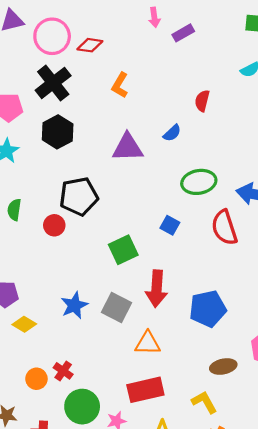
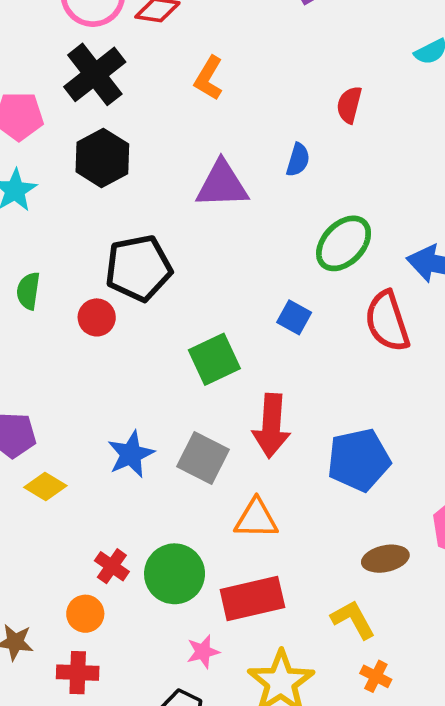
blue semicircle: (172, 133) -> (298, 160), turned -30
green ellipse: (199, 182) -> (344, 243), turned -36
orange circle: (36, 379) -> (85, 614), moved
green circle: (82, 407) -> (175, 574), moved

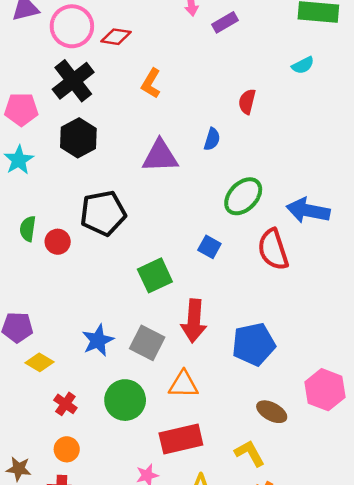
red circle: (97, 317) -> (58, 242), moved
brown ellipse: (385, 559) -> (272, 412), turned 40
red cross: (112, 566) -> (65, 404), moved
green circle: (175, 574) -> (125, 400), moved

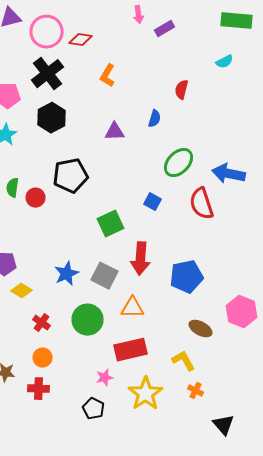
purple triangle: (160, 156) -> (114, 132), size x0.7

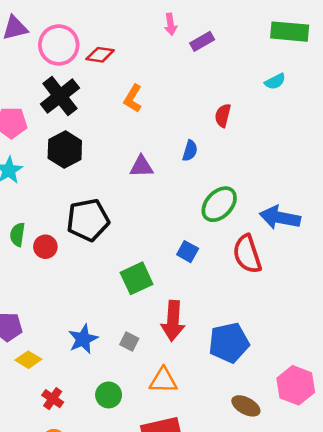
gray square: (104, 276) -> (129, 342), size x0.6
green circle: (88, 320) -> (109, 395), size x0.7

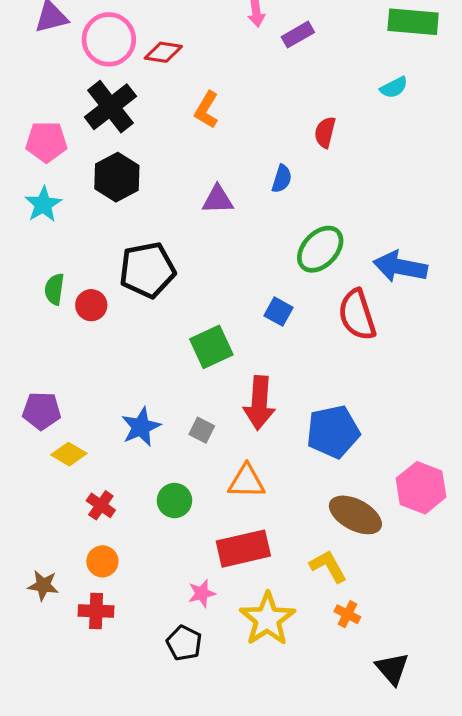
brown ellipse: (246, 406) -> (355, 515), size x1.4

